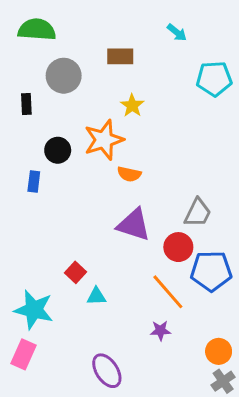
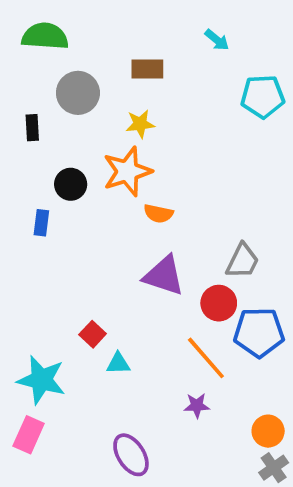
yellow star: (132, 106) -> (140, 124), moved, turned 30

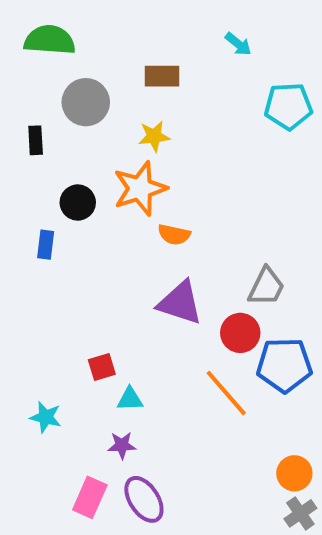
red square: (93, 334) -> (102, 367), turned 30
cyan star: (41, 380) -> (46, 417), size x0.6
purple star: (197, 405) -> (122, 445), moved
pink rectangle: (29, 435) -> (90, 497), moved

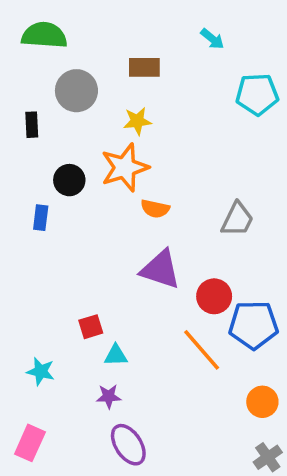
gray trapezoid: (266, 287) -> (237, 219), moved
orange circle: (294, 473) -> (262, 402), moved
pink rectangle: (90, 497) -> (30, 443), moved

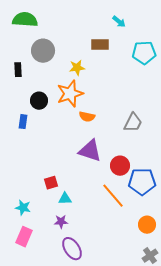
brown rectangle: (144, 67) -> (100, 45), moved
pink rectangle: (30, 443) -> (24, 237), moved

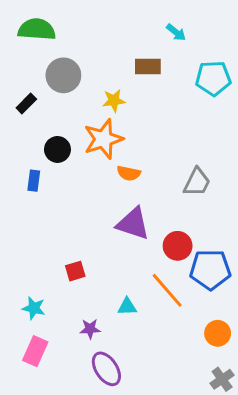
black rectangle: (18, 70) -> (26, 104), turned 48
cyan triangle: (65, 199) -> (127, 307), moved

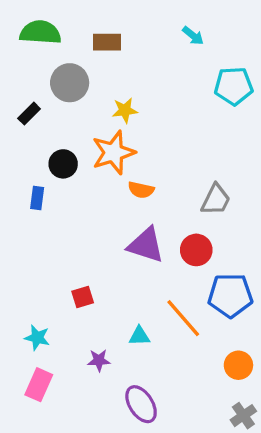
brown rectangle: (148, 66) -> (107, 42), moved
red circle: (178, 246) -> (196, 250), moved
purple ellipse: (106, 369) -> (141, 404), moved

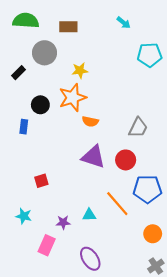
red square: (83, 297) -> (41, 181), moved
purple star: (99, 360) -> (63, 222), moved
pink rectangle: (39, 385) -> (47, 245), moved

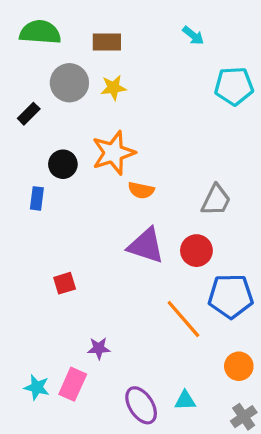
yellow star: (80, 70) -> (113, 88), moved
cyan triangle: (89, 215) -> (185, 400), moved
cyan star: (24, 216) -> (37, 387), moved

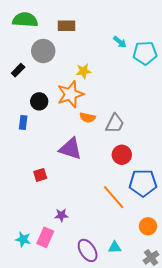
cyan arrow: (193, 36) -> (120, 42), moved
yellow star: (113, 88) -> (84, 71), moved
gray trapezoid: (216, 200) -> (115, 124), moved
purple triangle: (146, 246) -> (70, 149), moved

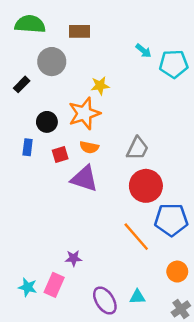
orange semicircle: (88, 117) -> (89, 147), moved
red circle: (122, 155) -> (146, 186), size x1.4
red square: (40, 175) -> (60, 154), moved

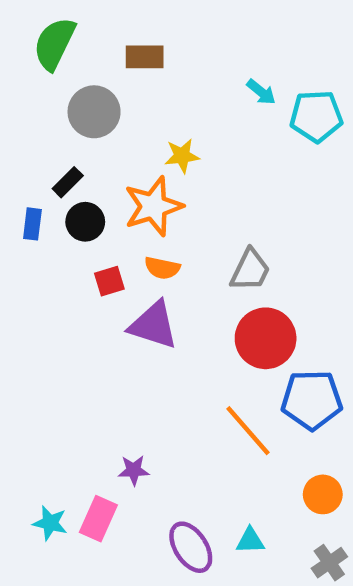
green semicircle: (30, 24) -> (54, 44), turned -68
black rectangle: (22, 84) -> (68, 182), moved
blue rectangle: (28, 147) -> (32, 224), moved

